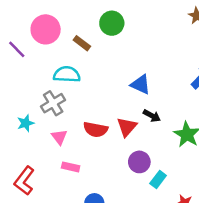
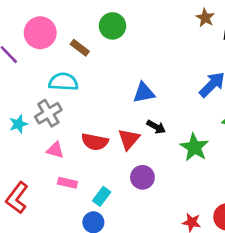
blue triangle: (141, 84) -> (144, 93), turned -35
cyan star: (26, 123) -> (18, 124), moved
pink triangle: (59, 137) -> (55, 150), turned -36
cyan rectangle: (158, 179) -> (102, 196), moved

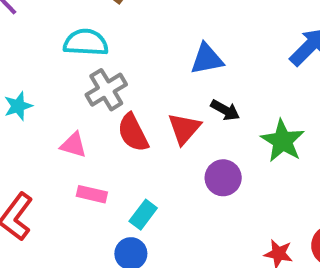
gray cross: (48, 113) -> (106, 90), moved
red semicircle: (95, 142) -> (133, 133), turned 52
purple circle: (142, 177) -> (223, 178), moved

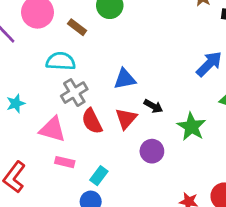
blue triangle: (207, 59) -> (125, 79), moved
pink triangle: (73, 145) -> (52, 129), size x1.5

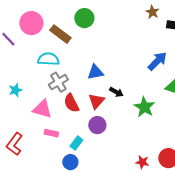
brown rectangle: (77, 27) -> (60, 34), size x1.5
purple circle: (152, 151) -> (97, 125), moved

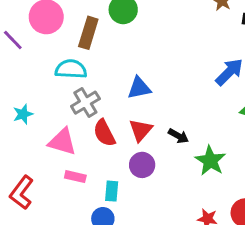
brown rectangle: (60, 34) -> (88, 33), turned 70
black arrow: (116, 92) -> (178, 136), moved
green star: (144, 107) -> (210, 161), moved
cyan rectangle: (76, 143) -> (112, 191), turned -32

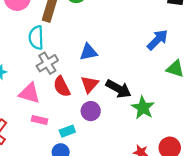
cyan semicircle: (71, 69) -> (36, 38), turned -95
black arrow: (178, 136) -> (119, 89), size x1.6
cyan rectangle: (112, 191) -> (67, 131), turned 64

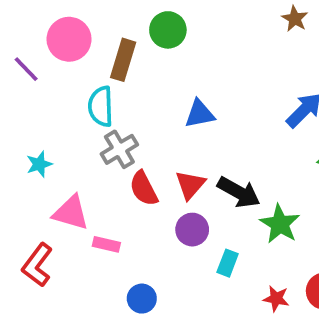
blue triangle: (88, 52) -> (200, 114), moved
pink triangle: (29, 93) -> (71, 213), moved
cyan rectangle: (67, 131) -> (228, 263), moved, turned -48

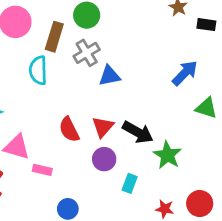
gray cross: (119, 149) -> (87, 53), moved

